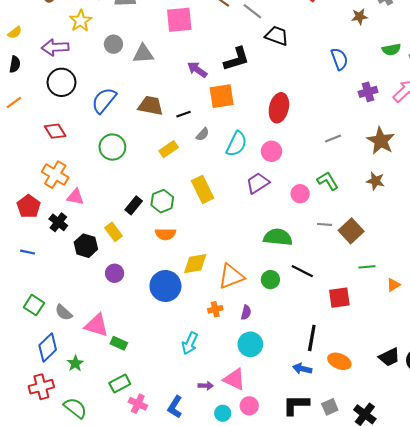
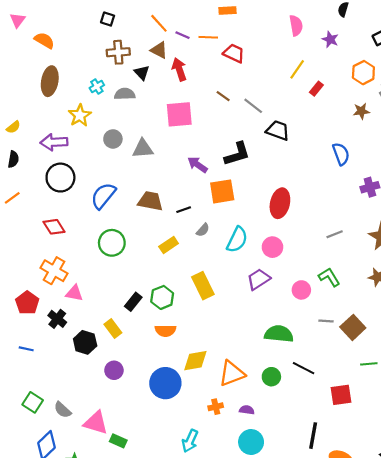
purple semicircle: (246, 312) -> (247, 410), turned -96

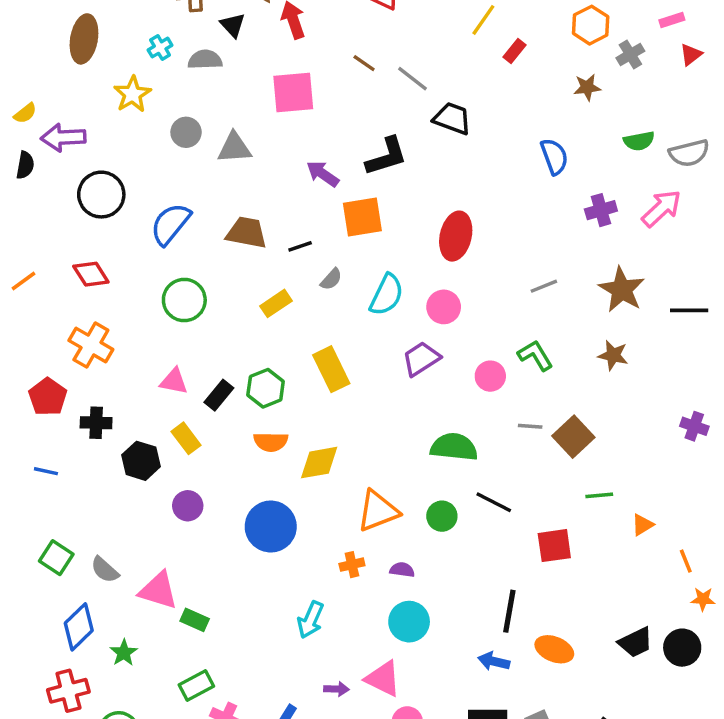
purple arrow: (54, 142) -> (63, 137), moved
orange line: (12, 198) -> (23, 281), moved
pink triangle: (74, 293) -> (174, 381), moved
black cross: (57, 319) -> (96, 423), turned -36
yellow diamond: (195, 361) -> (319, 463), moved

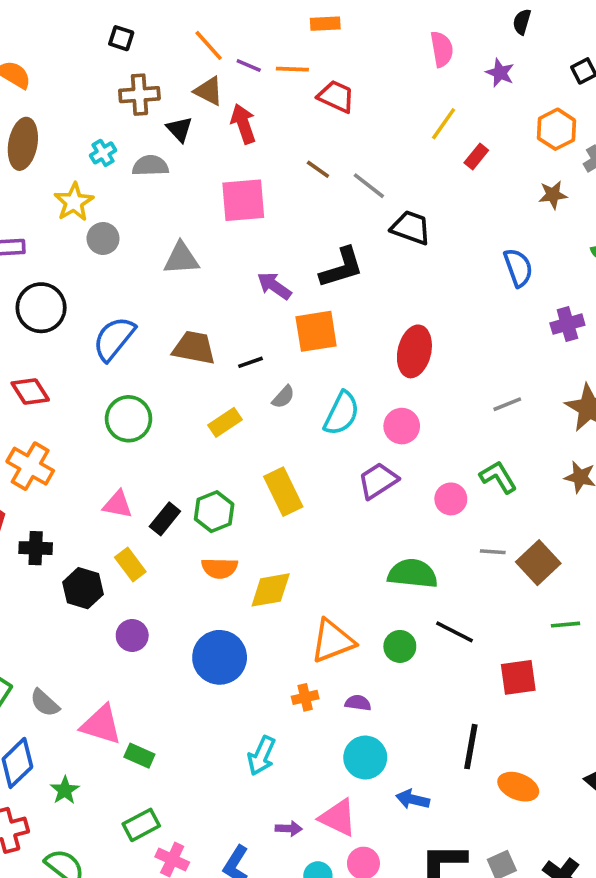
gray circle: (186, 132) -> (103, 238), moved
blue arrow: (494, 661) -> (413, 799), moved

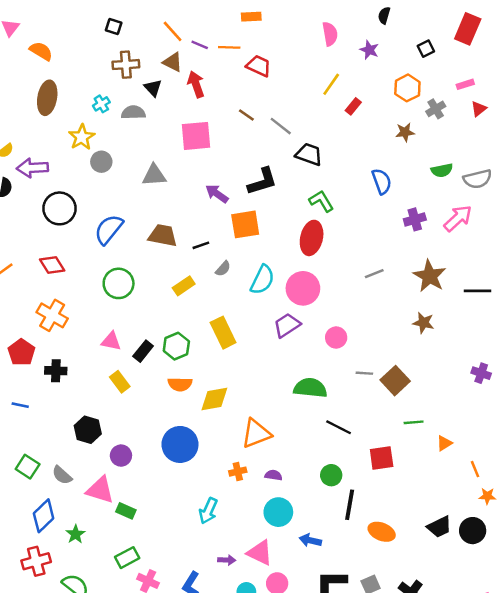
pink circle: (402, 426) -> (303, 288), size x1.4
green L-shape: (498, 477) -> (321, 201), moved
black hexagon: (83, 588) -> (88, 430), moved
purple circle: (132, 635) -> (121, 456), moved
green circle: (400, 646) -> (331, 475), moved

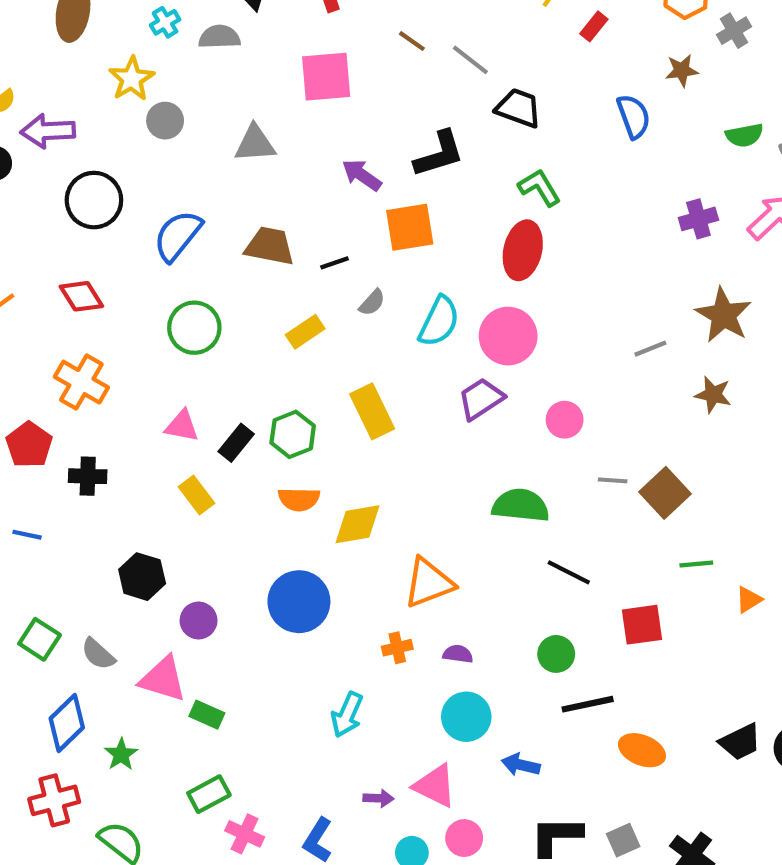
blue semicircle: (382, 181) -> (634, 116), moved
gray line: (374, 274) -> (650, 349), moved
black line: (350, 505) -> (588, 704), turned 68

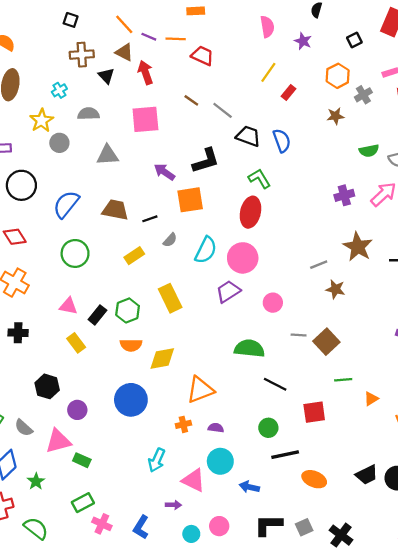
gray semicircle: (219, 37) -> (88, 114), moved
blue semicircle: (634, 116) -> (282, 141), moved
brown star: (713, 395) -> (335, 289), moved
pink triangle: (163, 679) -> (58, 441), turned -32
pink triangle: (435, 786) -> (194, 480), moved

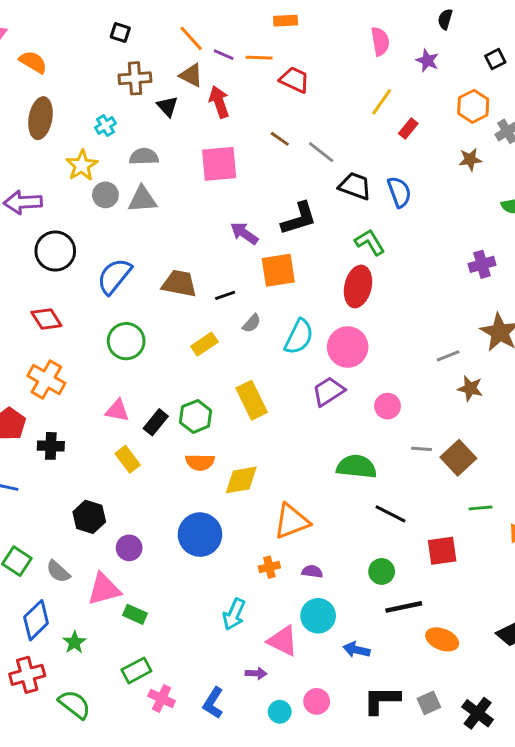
gray triangle: (107, 155) -> (142, 199), moved

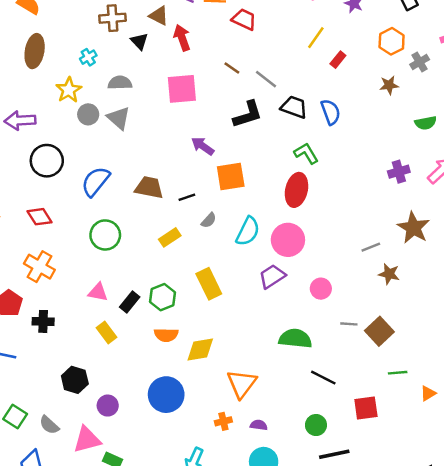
gray triangle: (142, 199) -> (119, 118), turned 45
black L-shape: (299, 219) -> (248, 114), moved
orange triangle: (292, 521) -> (242, 384), turned -32

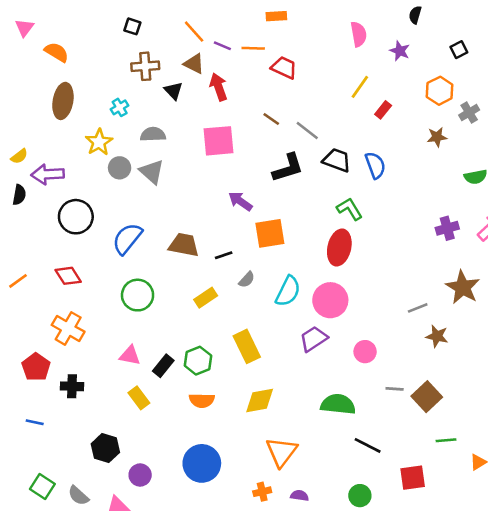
yellow diamond: (200, 349) -> (260, 400), moved

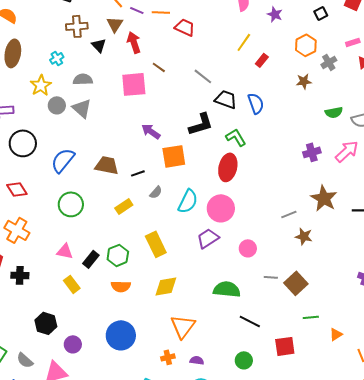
brown triangle: (194, 64) -> (115, 24), turned 36
brown line: (271, 119) -> (159, 67), moved
black L-shape: (288, 168) -> (201, 124), moved

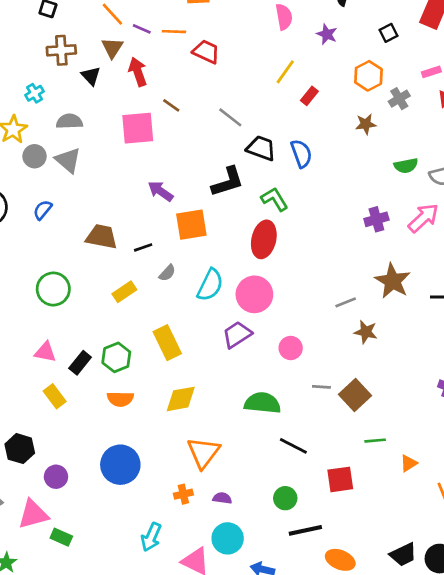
blue semicircle: (63, 160) -> (43, 210), moved, size x0.6

